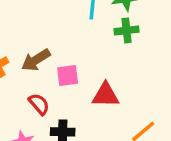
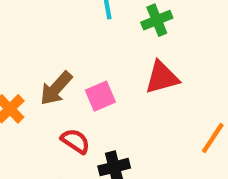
red triangle: (106, 95) -> (162, 77), moved

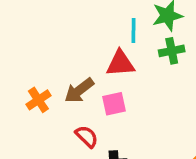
red triangle: (162, 77) -> (120, 64), moved

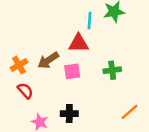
green cross: (172, 51) -> (112, 70), moved
red semicircle: (87, 136) -> (25, 91), moved

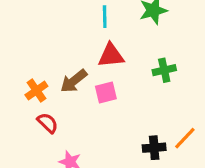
cyan line: (90, 21) -> (105, 17), moved
green cross: (112, 70) -> (164, 70), moved
black cross: (69, 114) -> (154, 148), moved

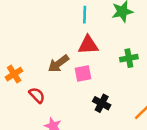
orange cross: (36, 91) -> (14, 74), moved
black cross: (154, 148) -> (102, 103), moved, turned 30

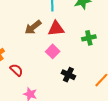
brown arrow: (58, 64) -> (33, 27), moved
pink square: (83, 74) -> (53, 51), turned -32

